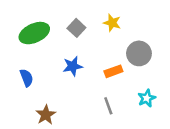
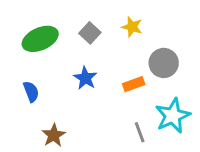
blue star: (73, 66) -> (85, 78), turned -30
cyan star: (147, 98) -> (173, 116), size x1.6
gray line: (108, 106) -> (140, 132), moved

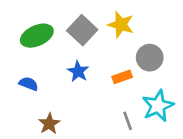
yellow star: (132, 27) -> (121, 25), size x1.4
gray square: (90, 33) -> (82, 30), size x1.5
blue semicircle: (31, 92) -> (29, 84), turned -48

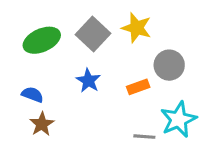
gray line: (128, 121) -> (144, 137), turned -66
brown star: (49, 124) -> (42, 124), moved

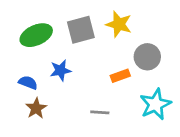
gray square: (93, 34) -> (81, 30), turned 32
blue star: (88, 81) -> (61, 70), moved, turned 30
gray line: (144, 137) -> (100, 112), moved

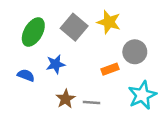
gray square: (81, 30) -> (74, 27), turned -35
green ellipse: (36, 35) -> (33, 32), turned -36
brown star: (36, 108) -> (66, 99), moved

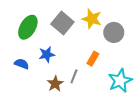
gray circle: (135, 52) -> (114, 32), moved
orange rectangle: (110, 69) -> (93, 59), turned -40
gray line: (91, 103) -> (74, 76), moved, turned -72

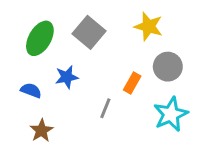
yellow star: (92, 19) -> (148, 26), moved
gray circle: (114, 32) -> (168, 67), moved
brown star: (55, 84) -> (41, 131), moved

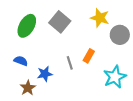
gray circle: (168, 67) -> (120, 35), moved
blue star: (67, 77) -> (45, 74), moved
gray line: (105, 108) -> (70, 63), moved, turned -40

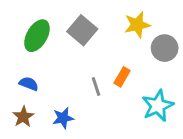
yellow star: (100, 18) -> (137, 25), turned -30
blue star: (45, 74) -> (63, 118), moved
brown star: (28, 88) -> (23, 117), moved

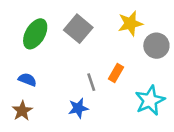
blue star: (63, 118) -> (78, 108), moved

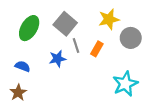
orange rectangle: (116, 73) -> (97, 49), moved
gray line: (91, 82) -> (76, 46), moved
blue star: (78, 108) -> (57, 59), moved

